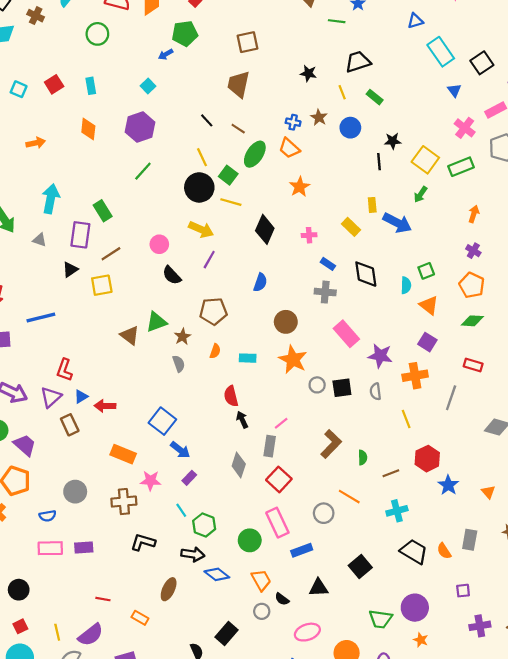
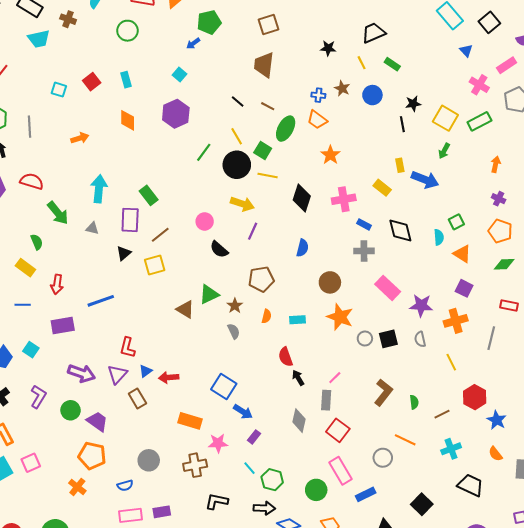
green line: (143, 171) -> (204, 152), moved
pink cross: (309, 235) -> (344, 199), size x1.6
orange semicircle: (444, 551) -> (495, 454), moved

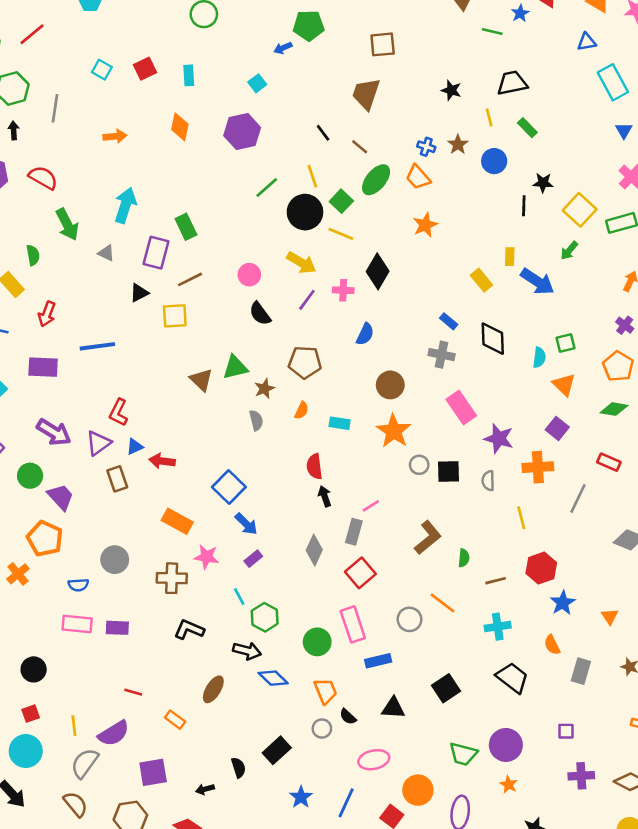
pink cross: (344, 199) -> (343, 290), moved, size x0.7

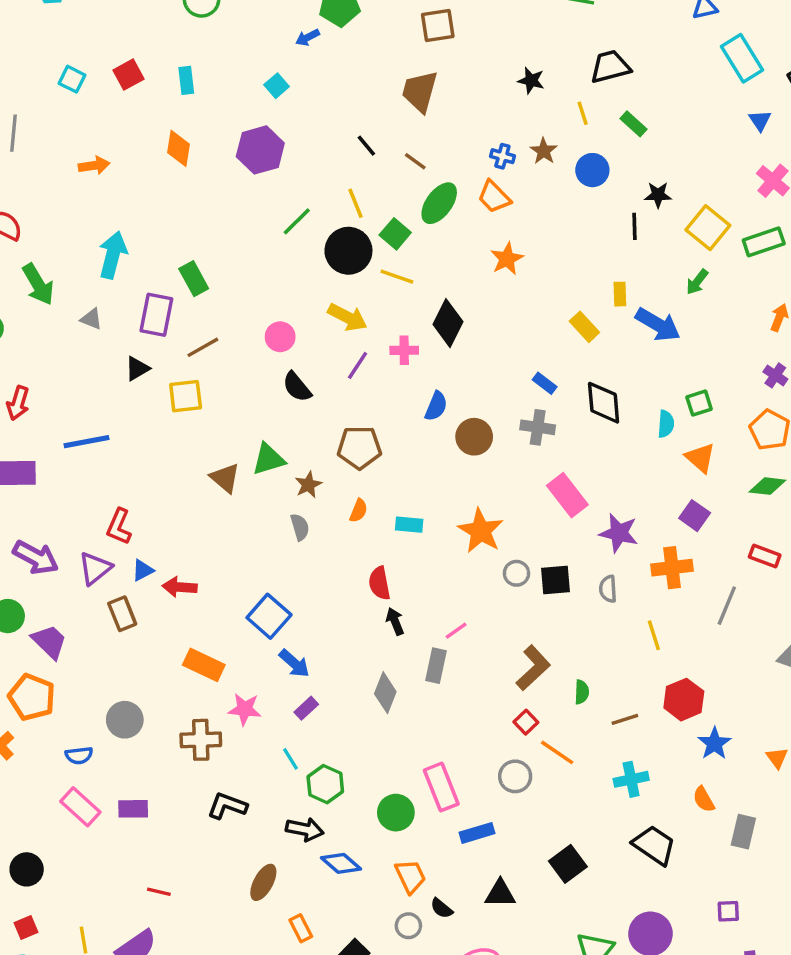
brown circle: (390, 385) -> (474, 437), moved
red square: (360, 573) -> (526, 722), moved, size x0.6
pink rectangle: (77, 624) -> (80, 807), turned 40
orange rectangle: (175, 720) -> (301, 928), moved, turned 30

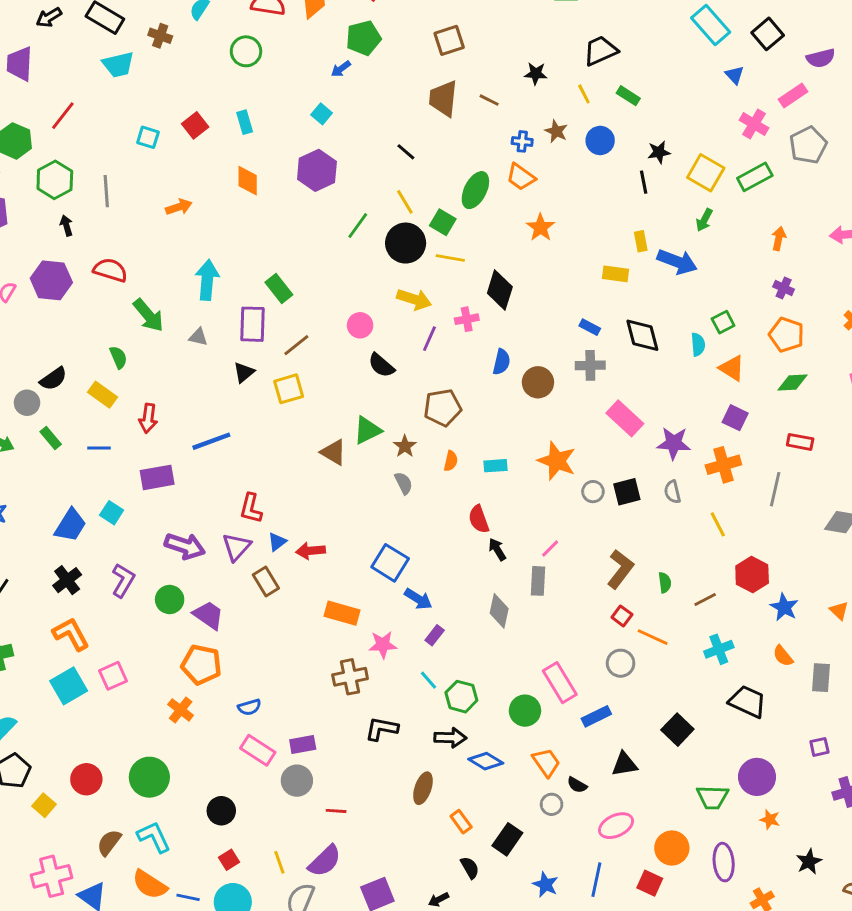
brown line: (415, 161) -> (489, 100), moved
yellow rectangle: (584, 327) -> (615, 274), turned -30
gray circle: (125, 720) -> (297, 781), moved

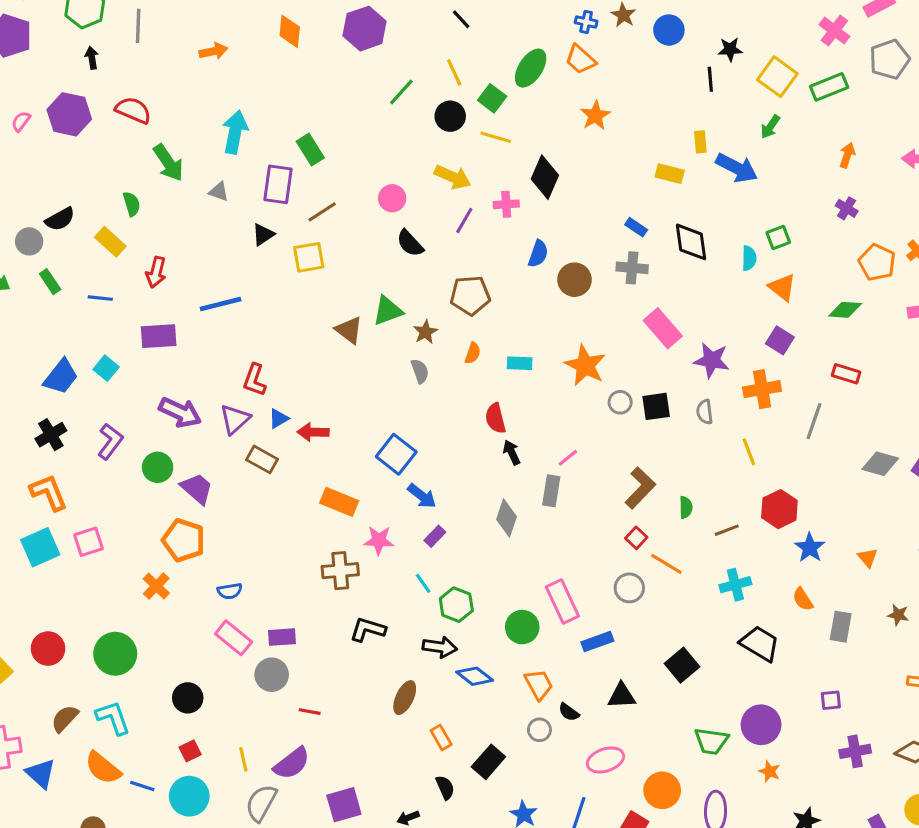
black circle: (406, 243) -> (450, 116), size x0.7
orange pentagon: (786, 335) -> (877, 262), moved
brown rectangle: (266, 581) -> (262, 459), turned -36

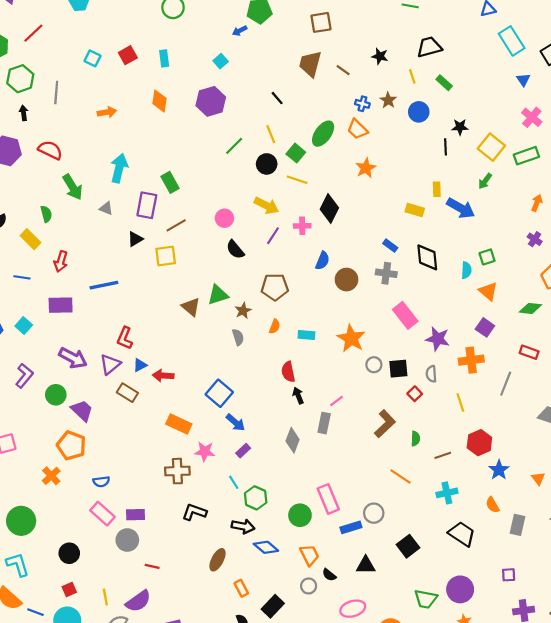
red square: (636, 538) -> (415, 394), moved
gray circle: (629, 588) -> (374, 513), moved

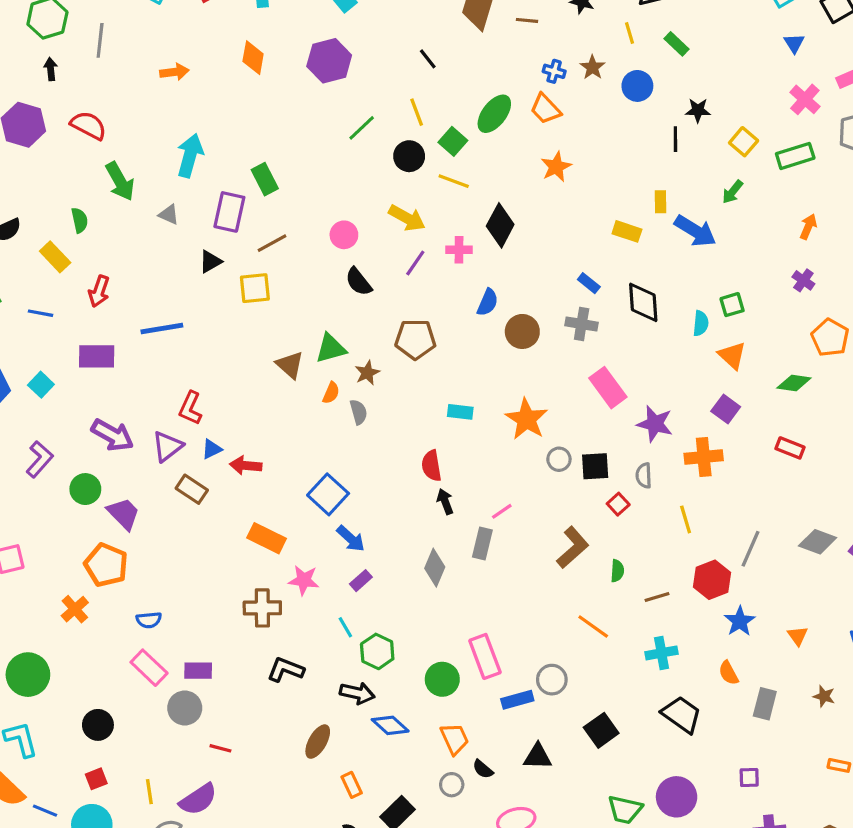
brown line: (343, 70) -> (527, 20), turned -32
yellow square: (491, 147) -> (744, 142), size x0.7
orange semicircle: (275, 327) -> (331, 393), moved
gray line: (506, 384) -> (750, 549), moved

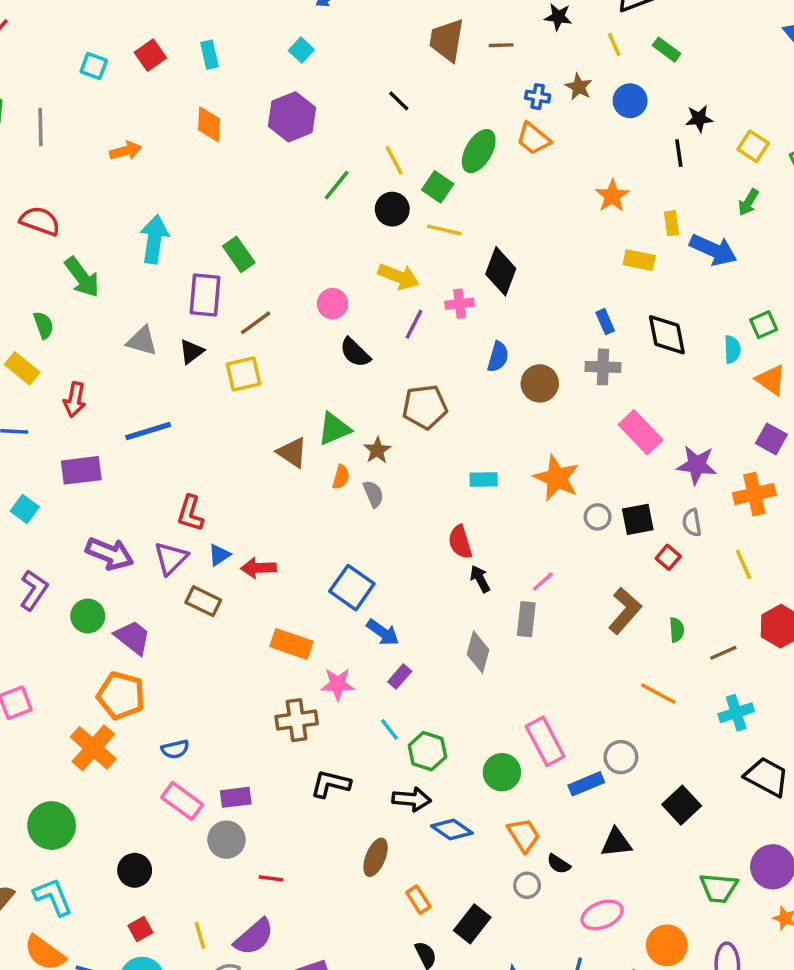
orange star: (556, 167) -> (612, 196), moved
gray triangle: (169, 215) -> (142, 341), moved, size x1.4
blue rectangle: (589, 283) -> (605, 322), turned 35
orange cross: (75, 609) -> (93, 748), size x1.5

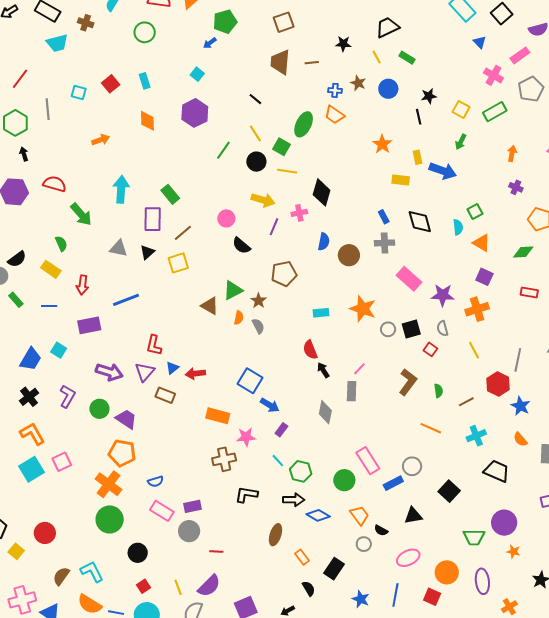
gray line: (40, 127) -> (48, 109), moved
green circle: (52, 825) -> (110, 519), moved

